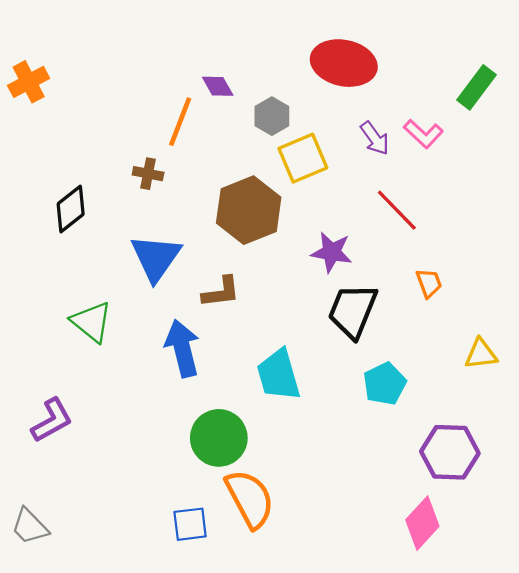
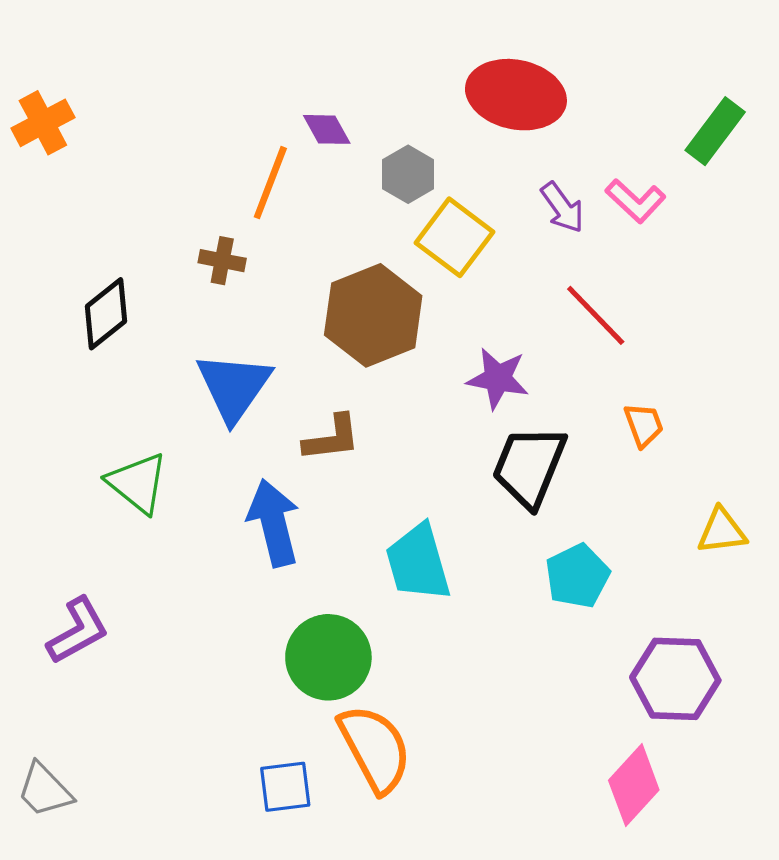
yellow square: (303, 158) -> (455, 237), turned -30

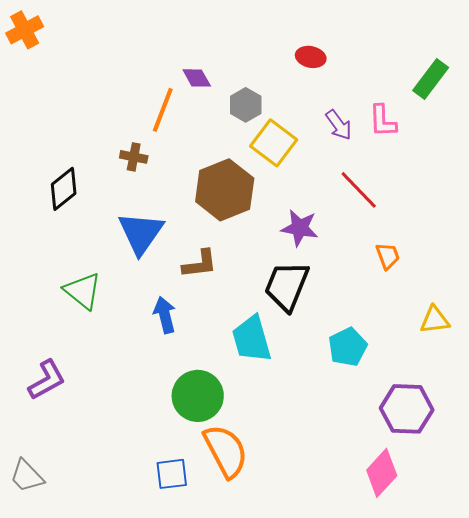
red ellipse: (516, 95) -> (311, 57), size x0.5
orange cross: (43, 123) -> (25, 30), moved
pink L-shape: (635, 201) -> (383, 121), turned 45
black trapezoid: (529, 466) -> (287, 286), moved
blue arrow: (274, 523) -> (165, 315), size x0.7

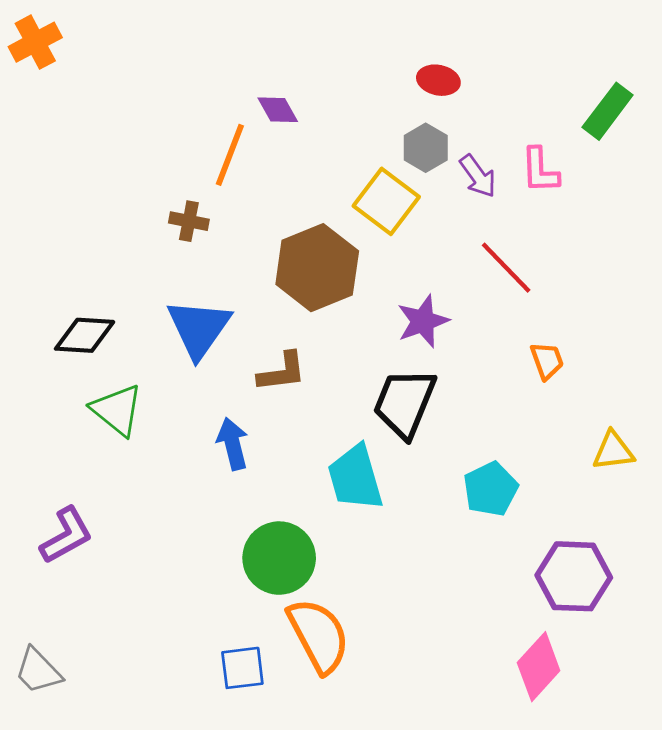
gray hexagon: (246, 105) -> (426, 148), moved
black diamond: (64, 189) -> (85, 335), moved, turned 42
purple star: (300, 228) -> (423, 321), turned -30

